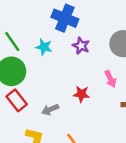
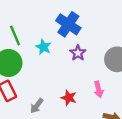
gray arrow: (50, 109) -> (37, 106), turned -42

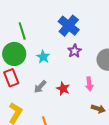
cyan star: (43, 47) -> (43, 57), moved
gray arrow: (37, 106) -> (40, 87), moved

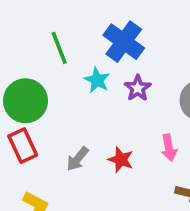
green line: (22, 31) -> (59, 48), moved
cyan star: (43, 57) -> (97, 80), moved

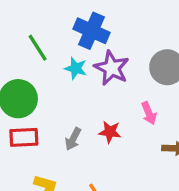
purple star: (138, 88) -> (112, 68), size x1.5
red rectangle: (23, 146) -> (24, 137), turned -56

